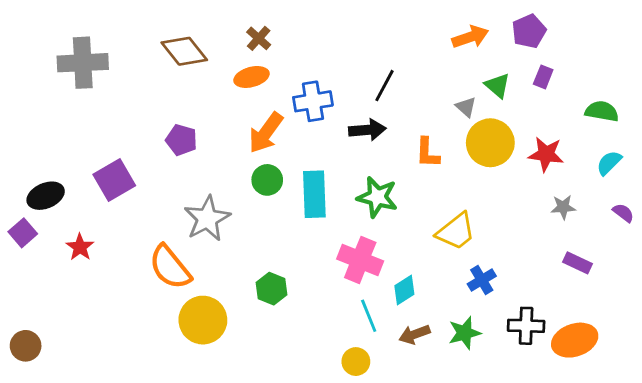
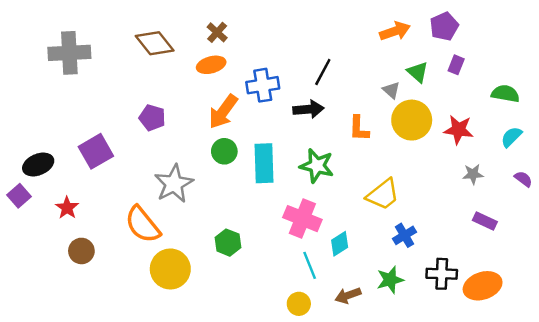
brown arrow: (415, 334) -> (348, 295), moved
brown circle: (26, 346) -> (81, 251), moved

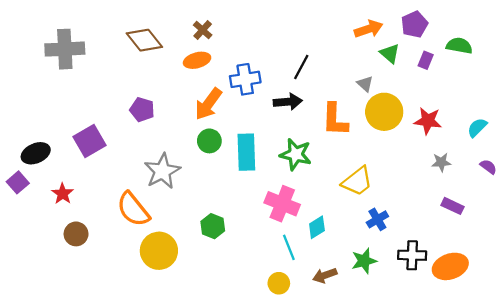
green triangle: (418, 72) -> (390, 54), moved
green semicircle: (505, 94) -> (459, 46), moved
orange L-shape: (359, 128) -> (335, 120), size x1.4

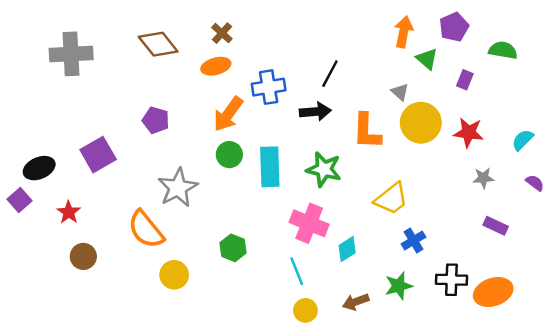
orange arrow: (368, 29) -> (404, 32), turned -60
purple rectangle: (426, 60) -> (465, 80), moved
cyan line: (289, 247) -> (297, 271), moved
yellow circle: (159, 251) -> (174, 275), size x0.7

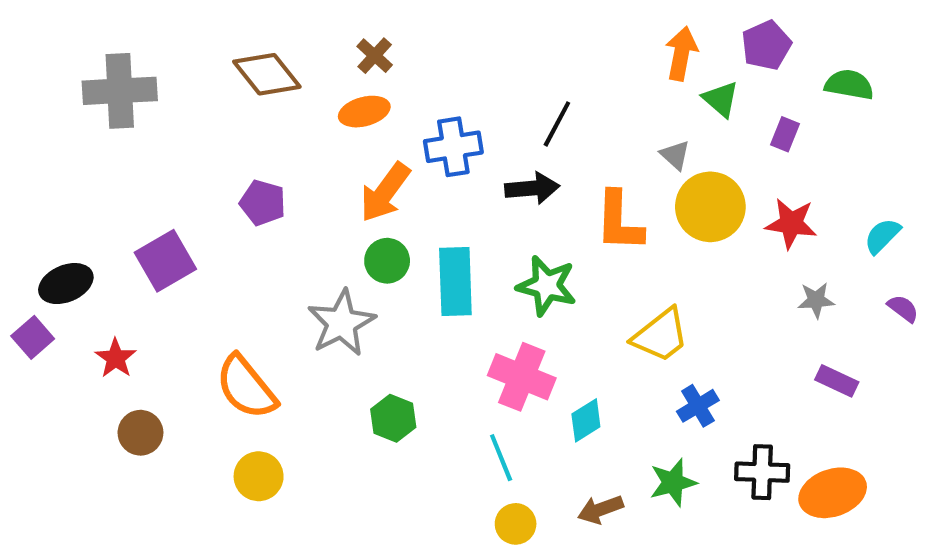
gray star: (178, 188) -> (341, 323), moved
yellow circle: (174, 275) -> (259, 476), moved

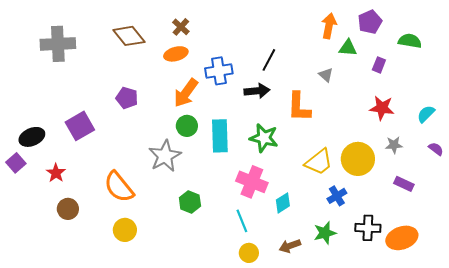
green triangle: (721, 99) -> (348, 48), turned -36
yellow circle: (710, 207) -> (358, 159), moved

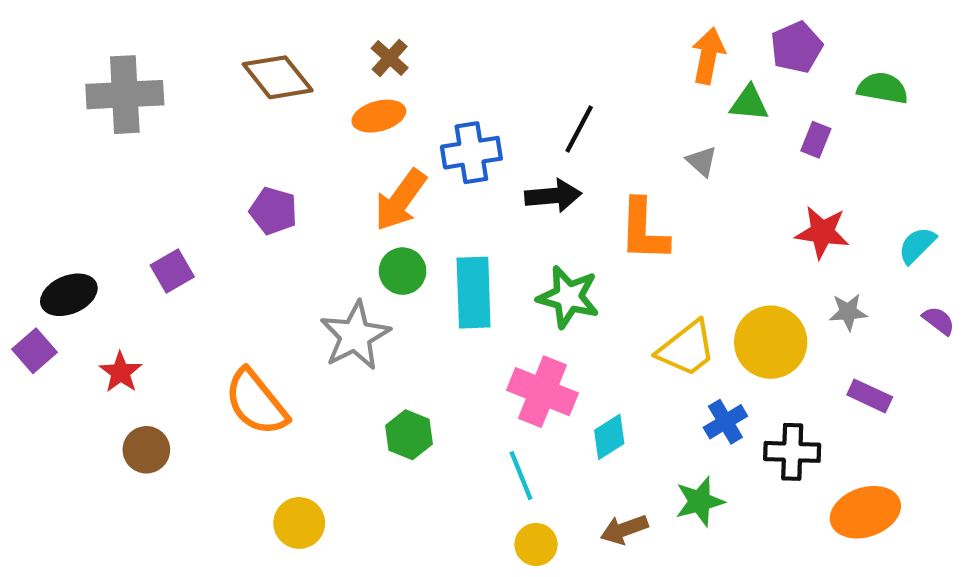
purple square: (80, 126) -> (172, 271), size x0.7
black cross: (368, 228) -> (792, 452), moved
yellow circle: (125, 230) -> (299, 523), moved

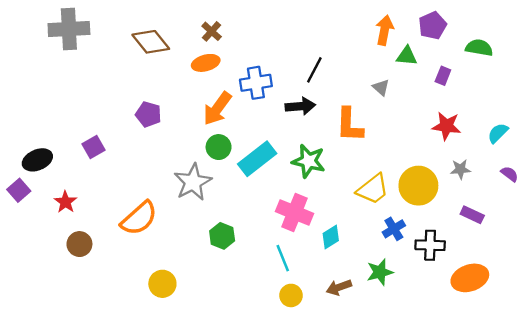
gray cross: (125, 95) -> (69, 29), moved
cyan rectangle: (474, 293) -> (257, 159), turned 54
orange semicircle: (256, 402) -> (139, 218), turned -93

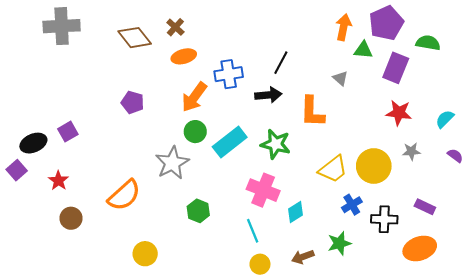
purple pentagon: (432, 26) -> (386, 23), size x1.4
brown cross: (212, 31) -> (175, 27), moved
purple rectangle: (443, 76) -> (396, 68), size x1.8
purple square: (93, 147) -> (68, 132), moved
purple rectangle: (472, 215) -> (425, 207), moved

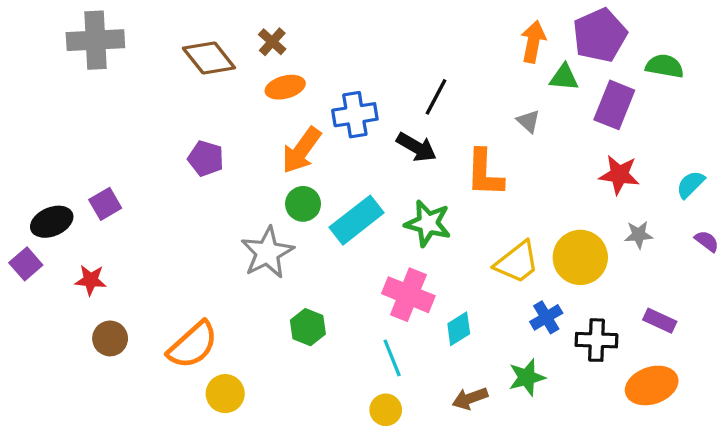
black arrow: (268, 95) -> (417, 147), turned 35
red star: (58, 181) -> (91, 280), turned -30
orange semicircle: (124, 195) -> (193, 345), moved
yellow circle: (260, 264) -> (386, 410), moved

